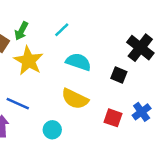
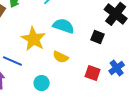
yellow star: (28, 61) -> (33, 39), moved
yellow semicircle: (75, 99) -> (61, 57), size x0.7

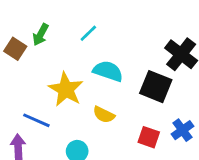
black square: (98, 37) -> (156, 87), size x1.6

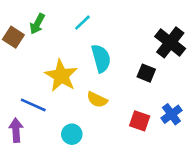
cyan semicircle: (108, 71) -> (101, 58), turned 56
black square: (156, 87) -> (146, 73), size x0.6

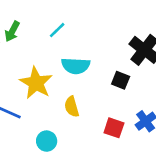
cyan semicircle: (101, 58) -> (76, 66), turned 108
yellow semicircle: (97, 100) -> (72, 107), turned 48

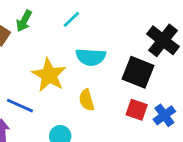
black square: (121, 80) -> (138, 72), size x1.6
red square: (114, 128) -> (137, 110), moved

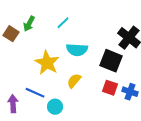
yellow semicircle: (87, 100) -> (74, 81), turned 56
blue line: (20, 106) -> (35, 93), moved
blue cross: (164, 115) -> (130, 92), turned -35

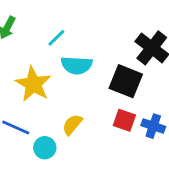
cyan line: (63, 23) -> (56, 38), moved
yellow semicircle: (74, 81) -> (72, 125), moved

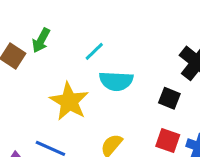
black square: (126, 81) -> (169, 98), size x0.6

